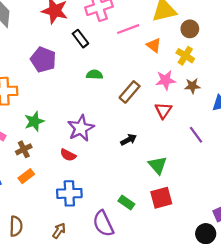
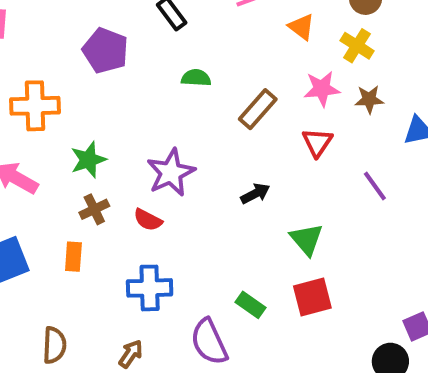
brown cross: (24, 149) -> (94, 209), moved
orange rectangle: (26, 176) -> (73, 257), turned -49

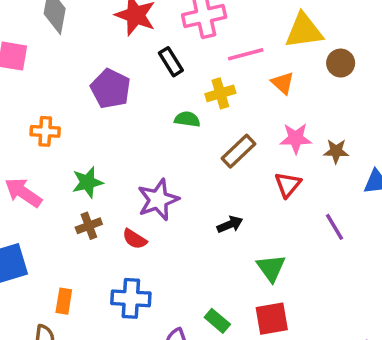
yellow cross: (357, 46) -> (220, 93), moved, turned 36
orange cross: (35, 106) -> (45, 131), size x0.7
orange rectangle: (73, 257) -> (64, 301), moved

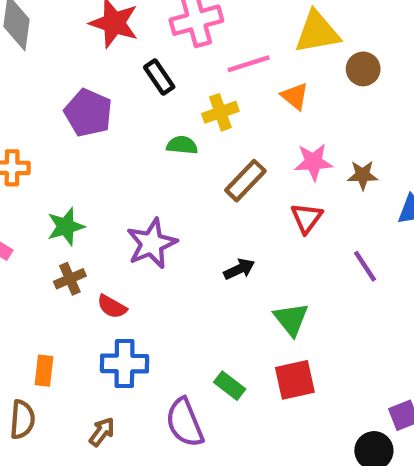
red semicircle: (135, 239) -> (112, 307), moved

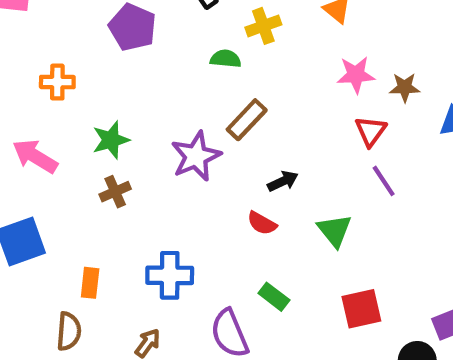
brown rectangle: (245, 181) -> (247, 120), moved
red triangle: (307, 218) -> (371, 131), moved
purple line: (365, 266) -> (384, 181), moved
red semicircle: (112, 307) -> (262, 223), moved
red square: (295, 380) -> (361, 309), moved

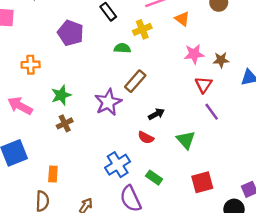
blue cross: (170, 275) -> (118, 165), moved, turned -30

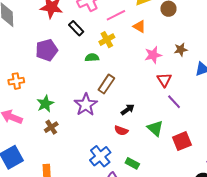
purple pentagon: (71, 33) -> (47, 50), turned -30
brown star: (221, 60) -> (181, 50), moved
red square: (202, 182) -> (182, 141), moved

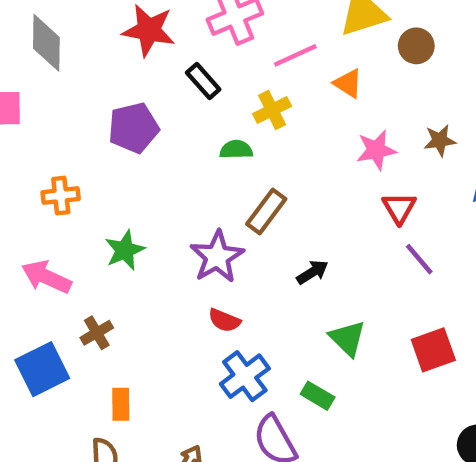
brown cross: (51, 127) -> (97, 333), moved
green triangle: (155, 128) -> (347, 338), moved
red semicircle: (121, 131) -> (224, 320), moved

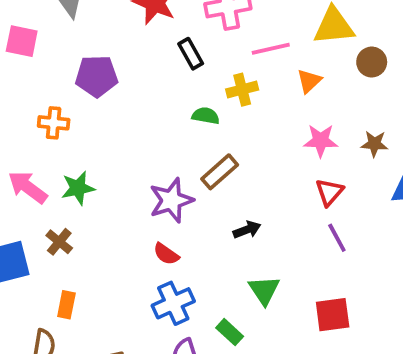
orange triangle: (348, 83) -> (309, 81), turned 32
purple pentagon: (133, 128) -> (97, 76), moved
green star: (125, 250) -> (78, 188), moved
brown cross: (97, 333) -> (59, 242), turned -32

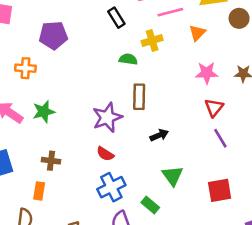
brown rectangle: (220, 172) -> (139, 97), turned -45
brown cross: (59, 242) -> (51, 161), moved, turned -30

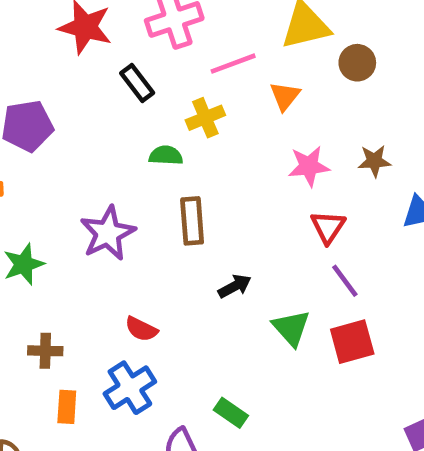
purple star: (107, 117) -> (108, 233), moved
green triangle: (172, 176) -> (291, 328), moved
blue cross: (111, 187) -> (130, 388), moved
red square: (220, 190) -> (352, 342), moved
orange rectangle: (39, 191) -> (67, 407), moved

